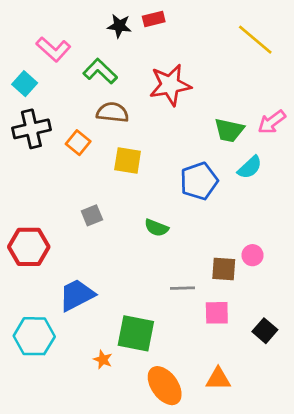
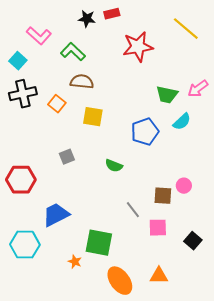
red star: (170, 85) -> (138, 47), moved
gray line: (182, 288) -> (133, 210), turned 54

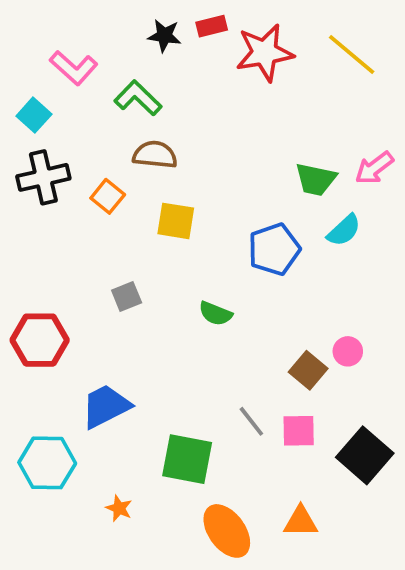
red star: (138, 47) -> (265, 53), moved
brown square: (163, 196) -> (308, 370), turned 36
gray line: (133, 210) -> (251, 421), moved
black square: (193, 241) -> (365, 455), size x1.6
orange star: (75, 262) -> (119, 508), moved

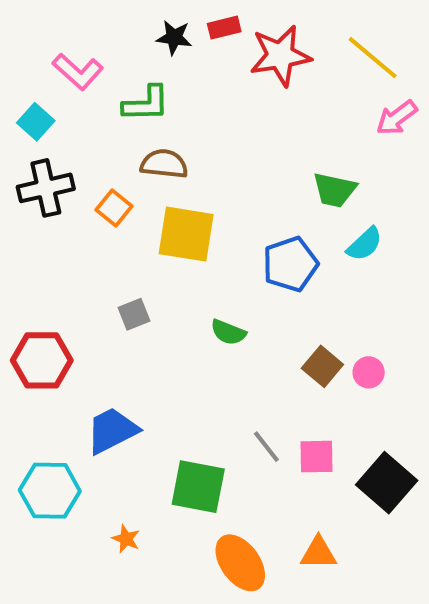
green L-shape: (138, 98) -> (146, 104), turned 135
pink arrow: (374, 168) -> (397, 118), moved
yellow square: (176, 221) -> (186, 234), size x1.4
brown square: (308, 370) -> (322, 366), moved

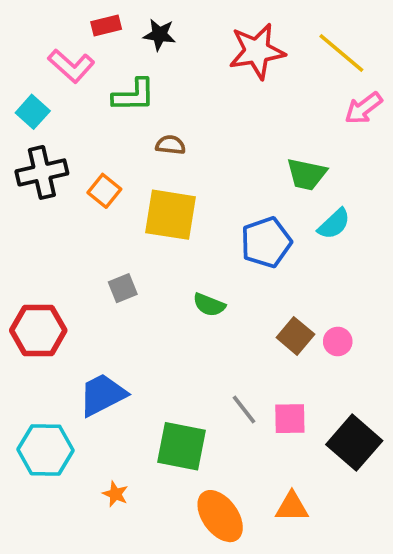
red rectangle: (224, 28) -> (106, 25), moved
brown semicircle: (164, 164) -> (170, 145), moved, size x0.7

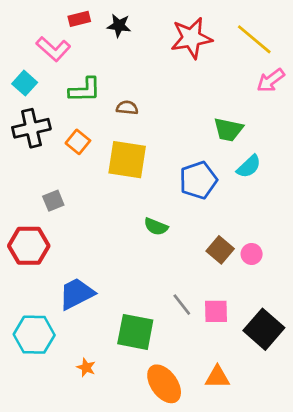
green L-shape: (134, 95) -> (85, 90), moved
gray square: (123, 288) -> (53, 201), moved

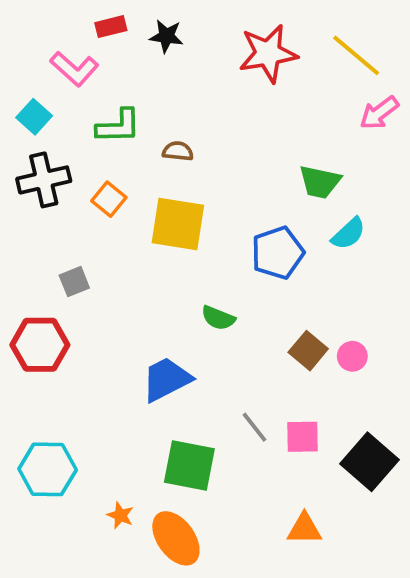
blue trapezoid: (77, 294) -> (166, 379), moved
orange ellipse: (164, 384) -> (176, 538), moved

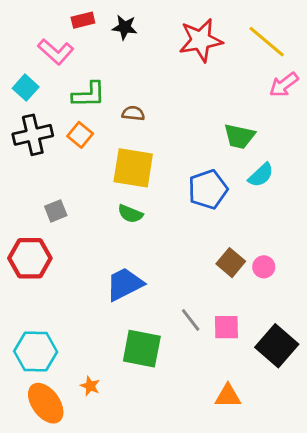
orange square: (109, 199) -> (80, 135), moved
green semicircle: (218, 318) -> (130, 214), moved
orange ellipse: (176, 538) -> (46, 403), moved

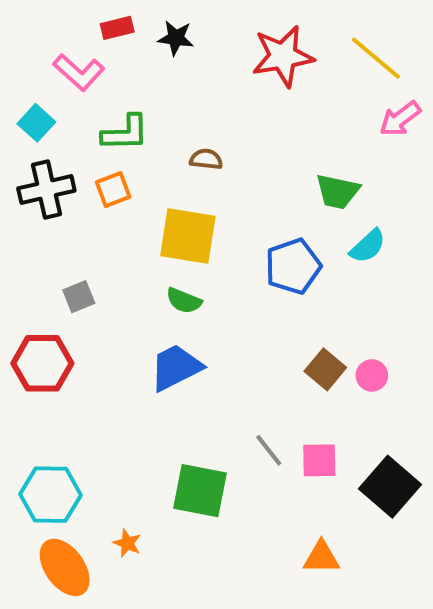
brown semicircle: (133, 113) -> (206, 159), moved
orange square: (80, 135) -> (113, 190), turned 30
blue trapezoid: (125, 284) -> (176, 367), moved

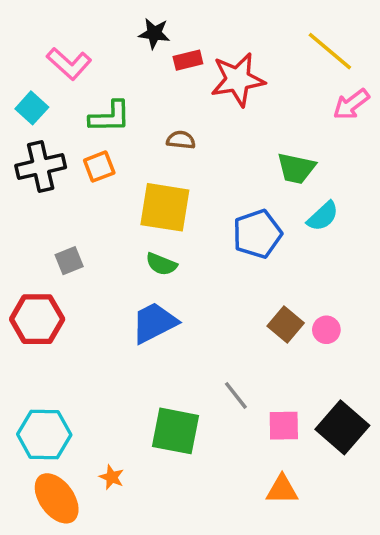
red rectangle: (117, 28) -> (188, 60), moved
red star: (283, 56) -> (238, 80), moved
pink square: (319, 460) -> (284, 426), moved

